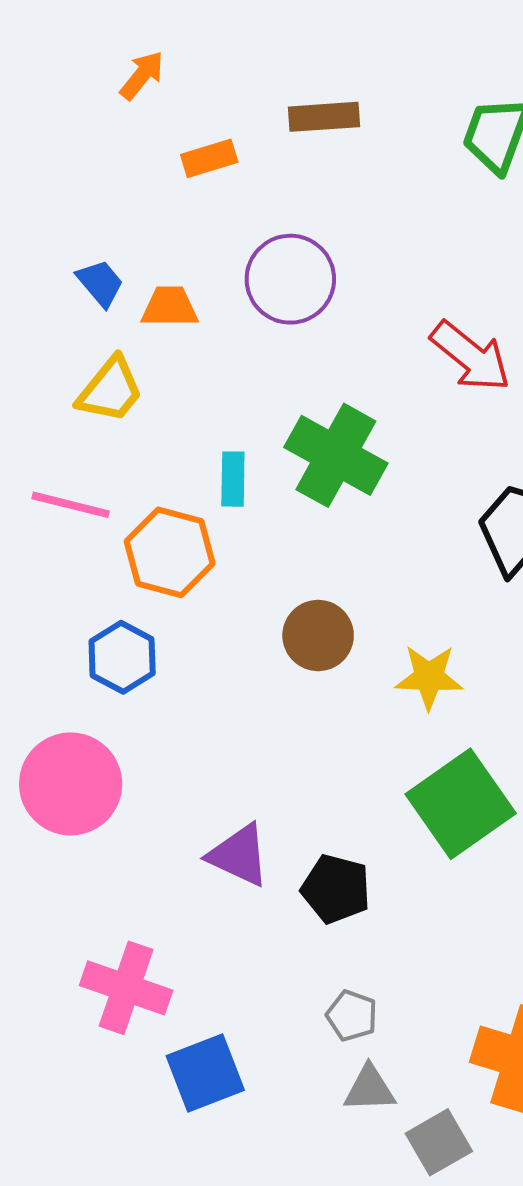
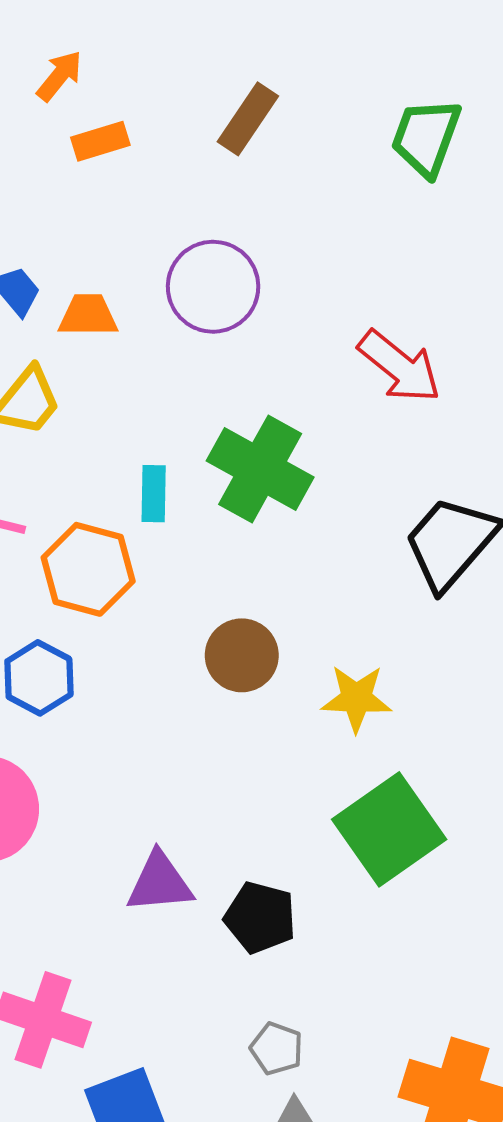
brown rectangle: (324, 117) -> (248, 119), turned -52
orange rectangle: (209, 158) -> (100, 141), moved
purple triangle: (239, 855) -> (160, 883), turned -30

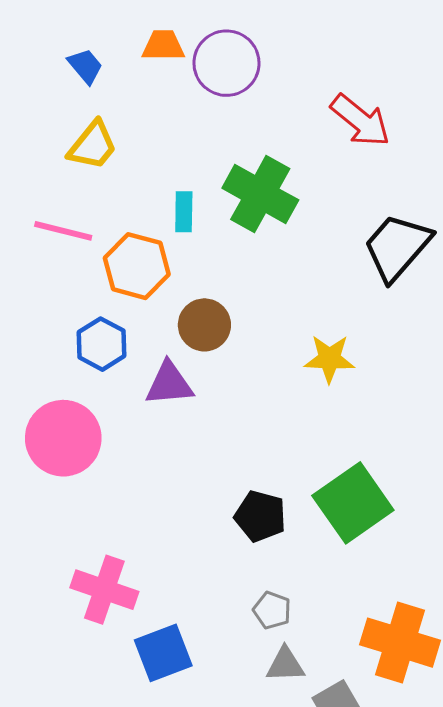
orange trapezoid: (88, 315) -> (163, 45), moved
brown circle: (242, 655) -> (204, 325), moved
green square: (389, 829) -> (353, 503), moved
purple triangle: (160, 883) -> (169, 384), moved

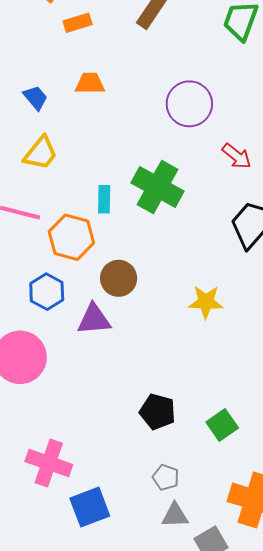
purple circle: (226, 63) -> (189, 104), moved
red arrow: (360, 120) -> (237, 156), moved, size x0.7
green square: (353, 503) -> (222, 425), moved, size x0.6

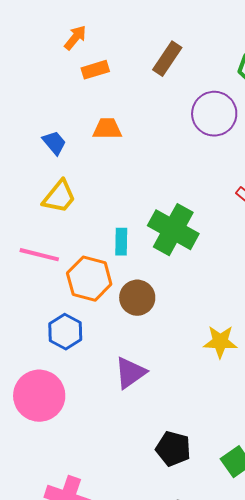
purple circle: (189, 104) -> (214, 114), moved
brown circle: (119, 278) -> (137, 298), moved
purple triangle: (94, 319) -> (130, 373), moved, turned -30

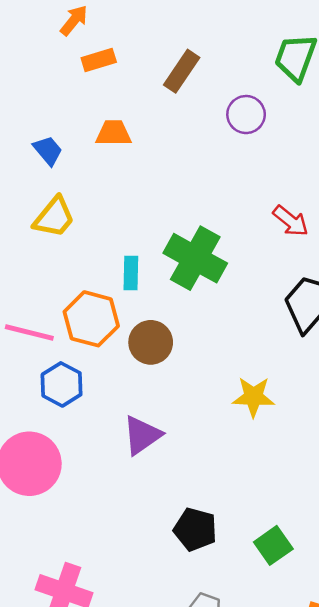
brown rectangle: (167, 59) -> (182, 71), moved
purple circle: (214, 114) -> (246, 115), size x0.7
pink line: (39, 255) -> (29, 332), moved

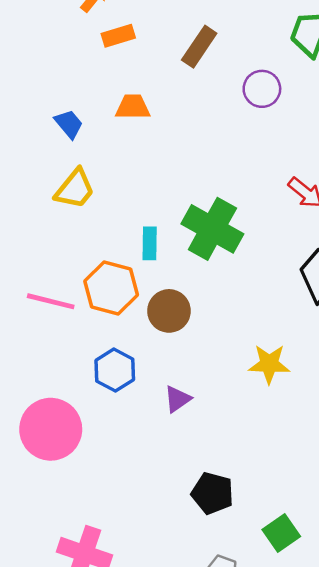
blue hexagon: (62, 384) -> (115, 370), moved
purple triangle: (142, 435) -> (177, 399), moved, size x0.7
green square: (273, 545) -> (281, 533), moved

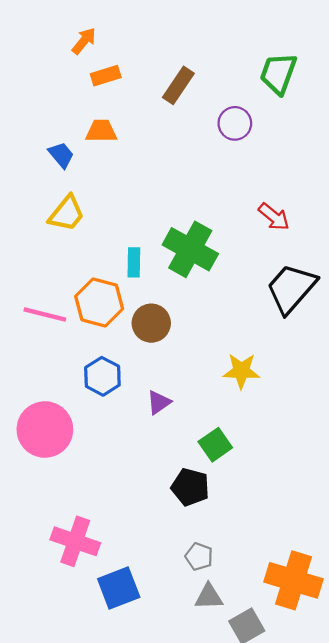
orange trapezoid: (133, 107) -> (101, 131), moved
green square: (281, 533) -> (215, 445), moved

